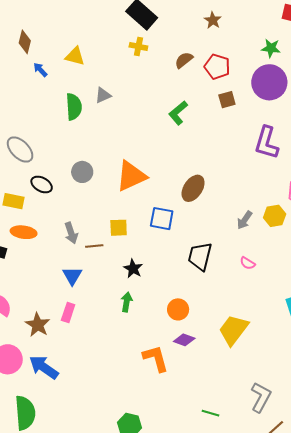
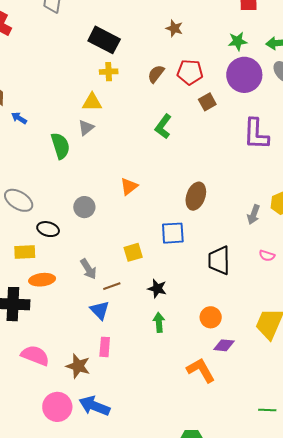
yellow triangle: (75, 56) -> (92, 102), moved
orange triangle: (131, 176) -> (129, 186), moved, size x0.6
brown line: (94, 246) -> (112, 286), moved

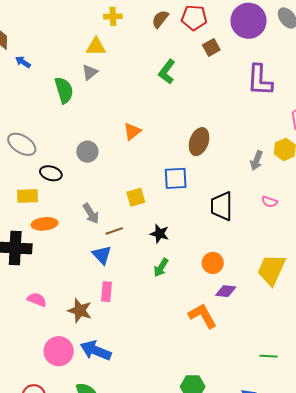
green arrow: (159, 322) -> (161, 268), turned -144
pink semicircle: (35, 355) -> (37, 300), size x0.7

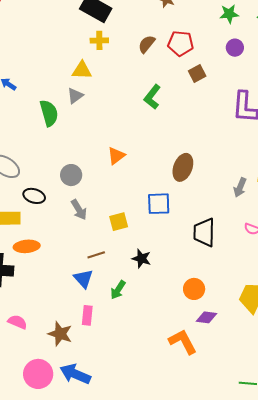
purple circle: (249, 21) -> (235, 48), size x0.5
gray arrow: (91, 214) -> (79, 210), moved
green arrow: (161, 268) -> (118, 290), moved

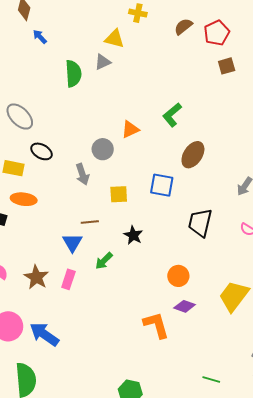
red pentagon: (181, 43) -> (217, 33), turned 30
green L-shape: (152, 97) -> (172, 115), moved
gray circle: (71, 175) -> (103, 149), moved
brown star: (60, 334) -> (36, 277), moved

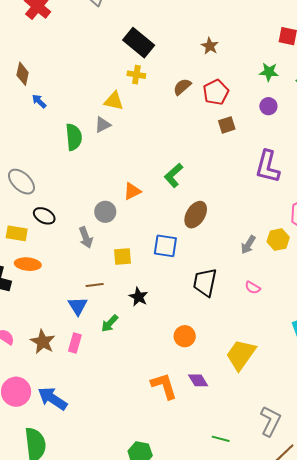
purple diamond: (185, 306) -> (198, 380), moved, turned 40

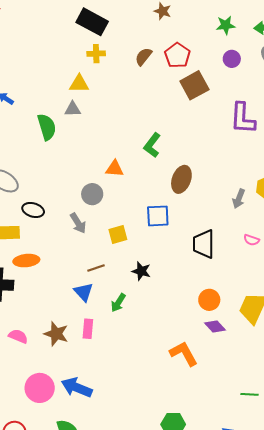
gray triangle: (103, 125) -> (73, 109), turned 36
brown square: (227, 125) -> (194, 85), size x1.6
orange triangle: (132, 191) -> (115, 169), turned 42
orange circle: (185, 336) -> (209, 300), moved
purple diamond: (198, 380) -> (215, 326), moved

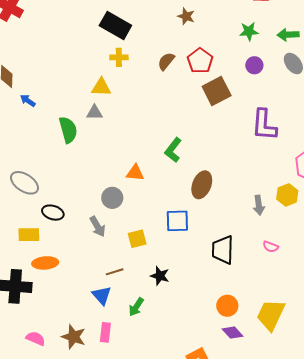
gray arrow: (239, 199) -> (259, 205), turned -30

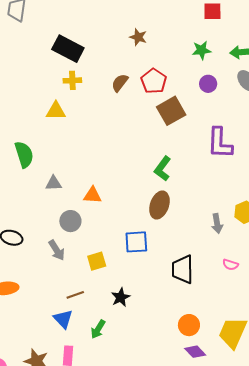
gray triangle: (94, 113) -> (53, 183), moved
green L-shape: (173, 150) -> (163, 169), moved
black star: (160, 276) -> (121, 297), turned 30

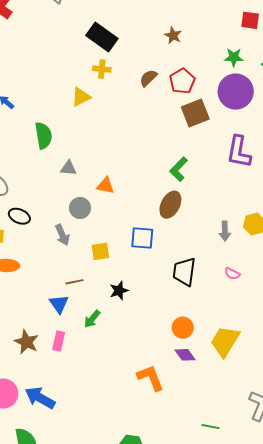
purple circle: (208, 84) -> (236, 92), size x2.0
yellow triangle: (56, 111) -> (81, 97), turned -35

